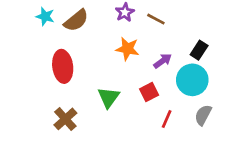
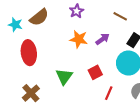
cyan star: (45, 16) -> (15, 25), moved
brown line: (156, 19) -> (120, 16), moved
purple arrow: (163, 61) -> (103, 39), moved

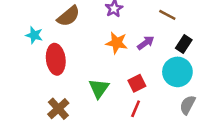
cyan star: (15, 25) -> (34, 35), moved
red line: (109, 93) -> (136, 109), moved

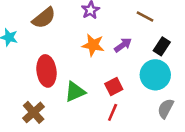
red ellipse: (56, 59) -> (46, 71), moved
green triangle: (99, 88) -> (75, 92), turned 30

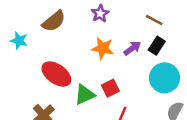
black rectangle: (162, 46) -> (157, 46), moved
red ellipse: (46, 71) -> (56, 74), turned -48
red square: (114, 86) -> (110, 88), moved

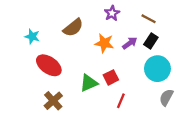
purple star: (100, 14) -> (112, 13), moved
brown semicircle: (54, 21) -> (73, 28), moved
red ellipse: (56, 74) -> (49, 65), moved

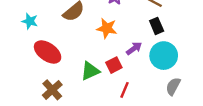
black rectangle: (151, 41) -> (157, 26), turned -56
purple arrow: (130, 43) -> (134, 48), moved

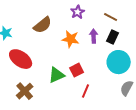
black rectangle: (157, 26) -> (113, 37), turned 48
purple arrow: (134, 48) -> (94, 36), moved, turned -56

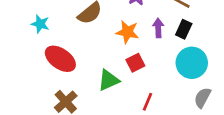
red square: (77, 70) -> (135, 63), moved

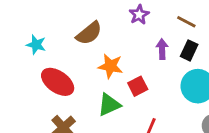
orange star: (127, 32) -> (111, 66), moved

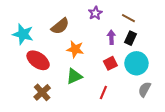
cyan star: (36, 45) -> (23, 34), size x1.5
red square: (138, 86) -> (110, 63), moved

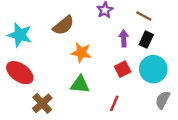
red ellipse: (38, 60) -> (20, 73), moved
green triangle: (74, 76) -> (80, 84), turned 30

